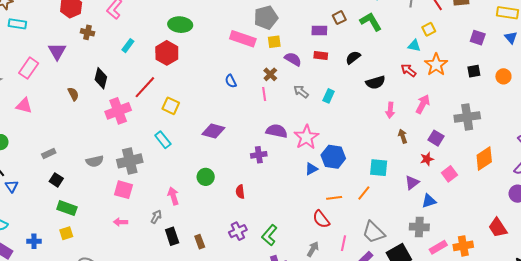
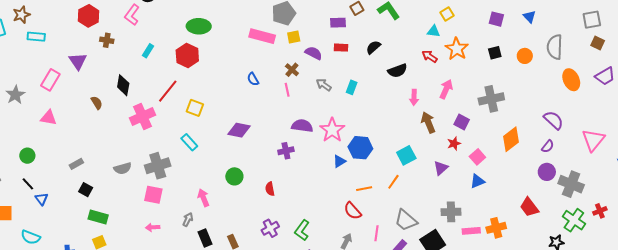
brown arrow: (403, 136) -> (428, 122), size x1.5
cyan square: (379, 168) -> (406, 155), turned -30
blue triangle: (429, 201) -> (477, 181), moved
pink rectangle: (438, 247) -> (471, 231), turned 30

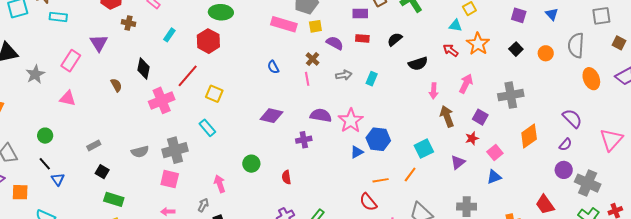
gray square: (592, 20) -> (601, 16), moved
black square: (495, 53) -> (516, 49), turned -32
gray arrow: (324, 85) -> (344, 75), turned 133
purple diamond: (239, 130) -> (271, 116), moved

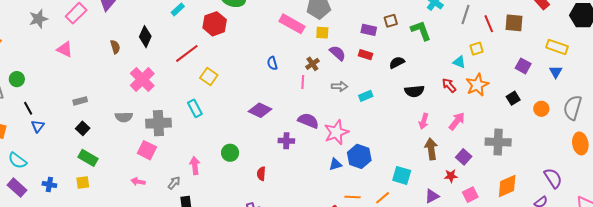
cyan rectangle: (372, 79) -> (366, 96), turned 32
pink cross: (162, 100) -> (142, 79), moved, turned -35
green circle: (45, 136) -> (17, 79), moved
cyan square: (424, 149) -> (402, 175), turned 30

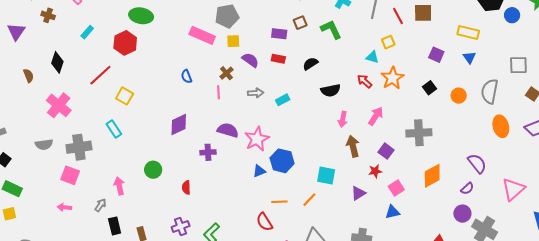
purple diamond: (260, 110) -> (179, 125), turned -45

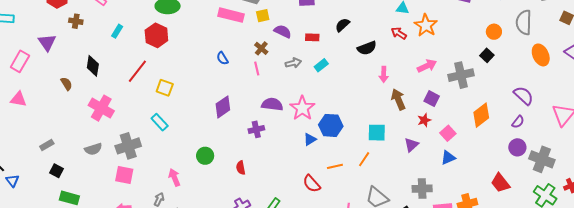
red rectangle: (278, 59) -> (312, 37), moved
black square: (430, 88) -> (487, 55), moved
pink arrow: (376, 116) -> (427, 66), moved, turned 42
red semicircle: (264, 222) -> (312, 184), moved

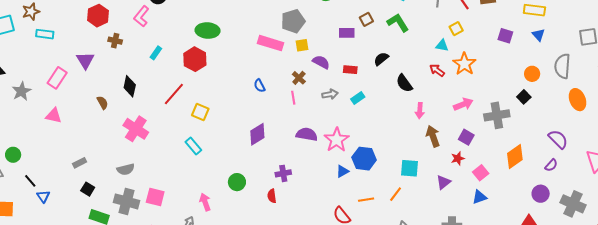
black semicircle: (367, 48) -> (404, 83), turned 72
purple cross: (256, 129) -> (283, 173), moved
gray cross: (128, 146) -> (126, 201), moved, turned 30
purple circle: (517, 147) -> (541, 194), moved

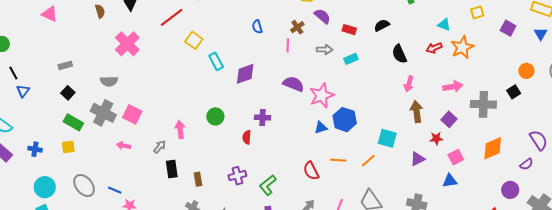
yellow square: (456, 29) -> (477, 12), moved
red arrow: (437, 70) -> (434, 48), turned -70
cyan rectangle: (193, 146) -> (216, 61), moved

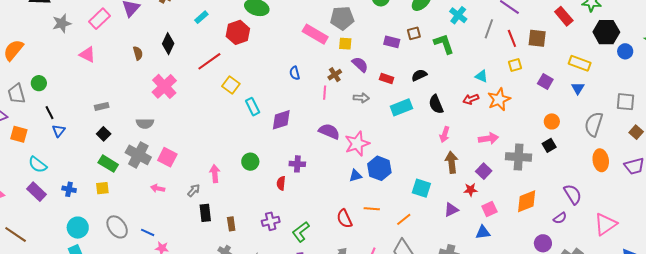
cyan rectangle: (351, 59) -> (401, 107), moved, size x1.5
orange circle: (526, 71) -> (552, 121), moved
orange line: (368, 161) -> (404, 219), moved

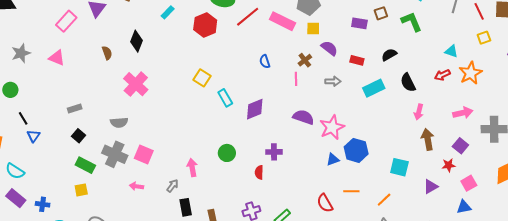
gray star: (62, 23) -> (21, 53), moved
red line: (209, 61) -> (248, 17), moved
blue cross: (69, 189) -> (43, 204), moved

